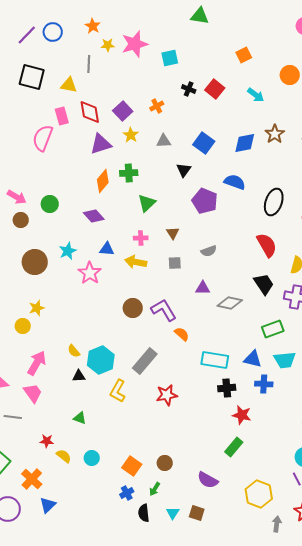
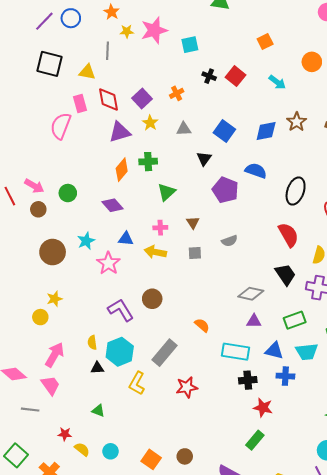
purple triangle: (203, 288) -> (254, 321), moved
purple L-shape: (164, 310) -> (121, 310), moved
yellow semicircle: (74, 351) -> (92, 343), turned 32

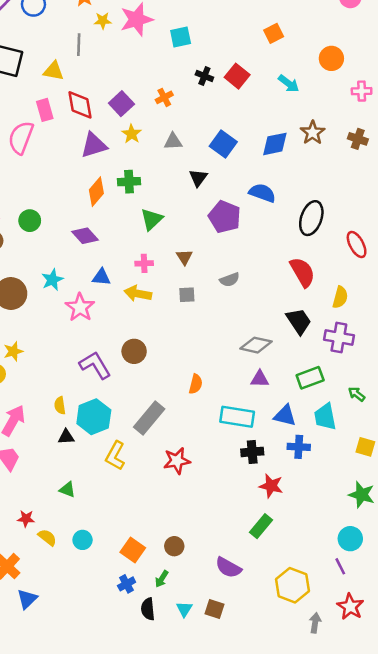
orange semicircle: (202, 325) -> (196, 384), turned 63
cyan trapezoid: (307, 352) -> (325, 417), turned 85

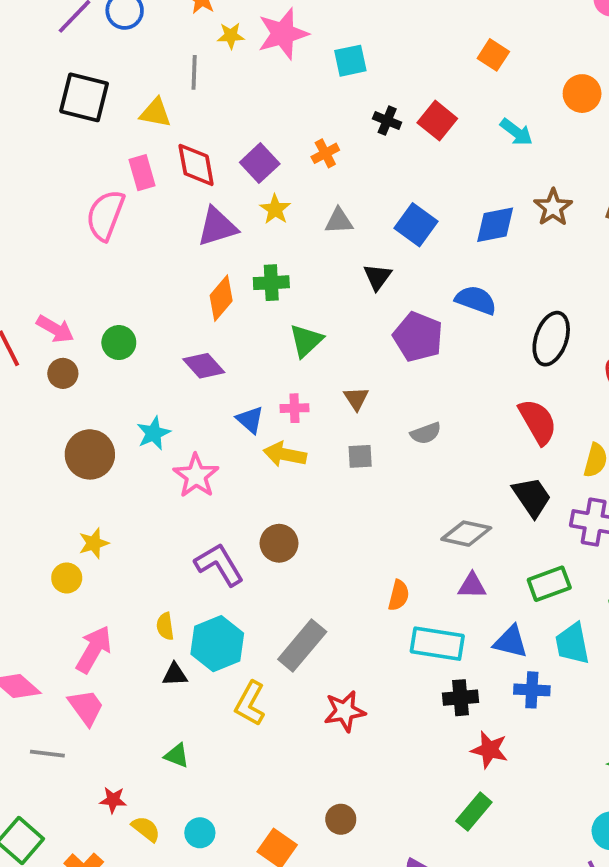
orange square: (274, 33) -> (493, 55), turned -30
blue triangle: (101, 277) -> (250, 420), moved, turned 36
orange semicircle: (196, 384) -> (399, 595), moved
brown circle: (174, 546) -> (341, 819), moved

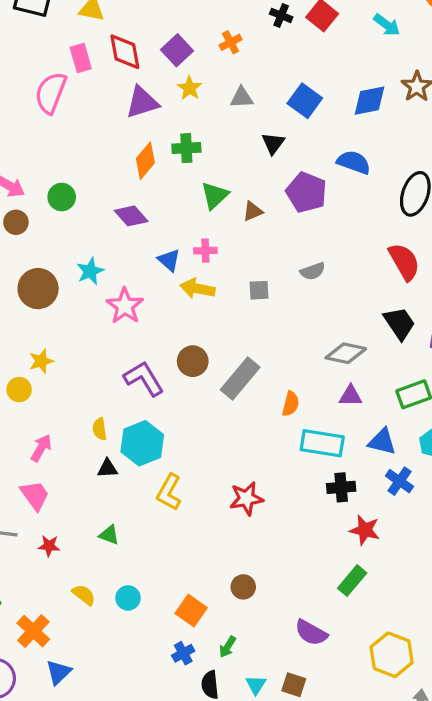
brown triangle: (356, 398) -> (253, 211), moved, turned 40
gray rectangle: (302, 646) -> (240, 379), moved
pink arrow: (94, 649) -> (41, 448), size x0.7
blue cross: (532, 690) -> (400, 481), turned 32
red star: (113, 800) -> (49, 546), moved

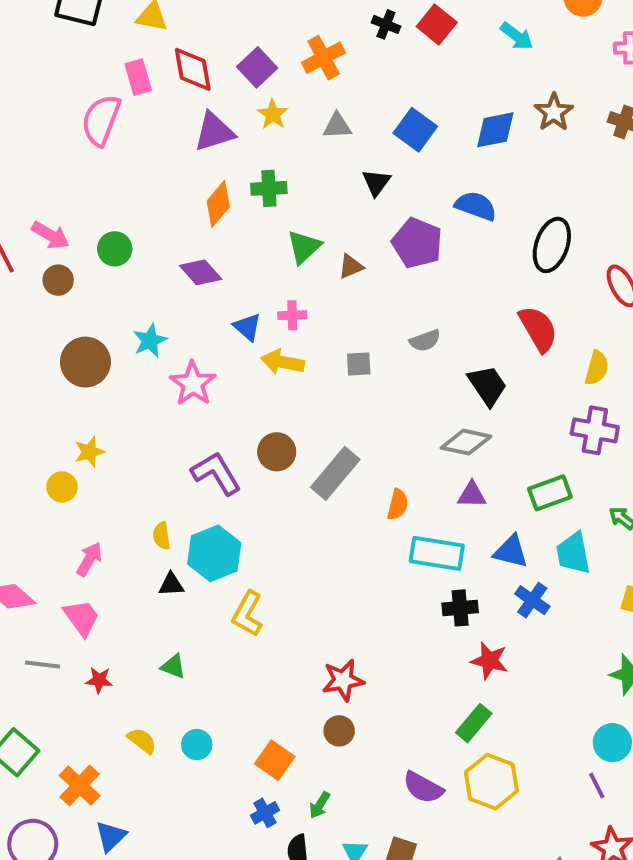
orange cross: (231, 42) -> (324, 58), size x1.5
black trapezoid: (400, 323) -> (487, 385), moved
red star: (246, 499) -> (343, 680), moved
yellow hexagon: (392, 655) -> (491, 782), moved

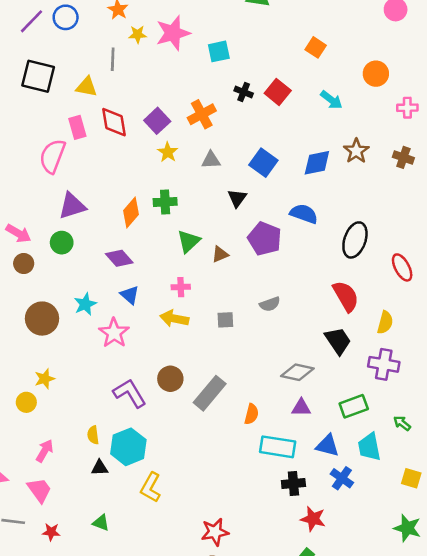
purple triangle: (214, 132) -> (72, 206), moved
blue triangle: (247, 327) -> (130, 295), moved
black trapezoid: (487, 385) -> (338, 341), moved

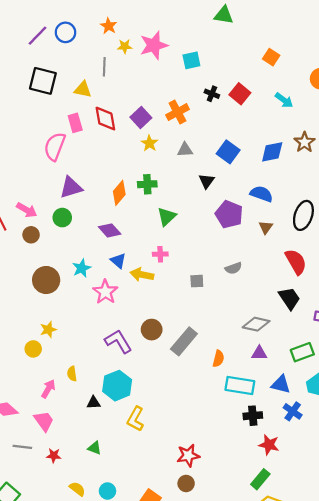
brown triangle: (220, 254) -> (266, 227), moved, turned -32
yellow arrow: (174, 319) -> (142, 275), moved
yellow semicircle: (93, 435) -> (72, 374), moved

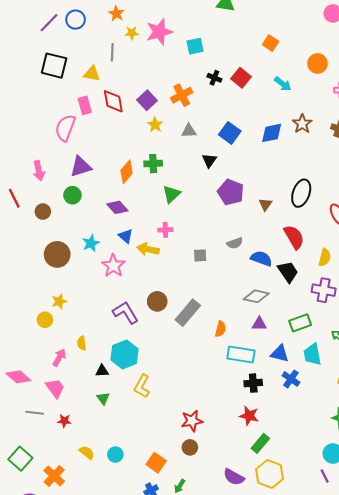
blue semicircle: (261, 194) -> (261, 258), moved
pink arrow: (27, 210) -> (39, 171), moved, turned 48
red star: (269, 445) -> (249, 416), moved
green triangle: (95, 448) -> (103, 398), moved, turned 32

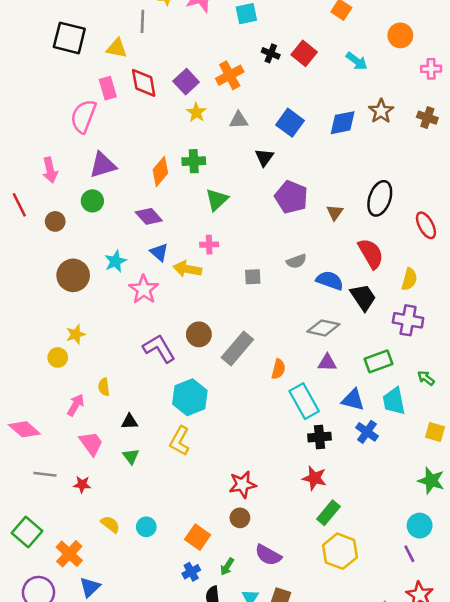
cyan hexagon: (125, 354) -> (190, 397), moved
cyan rectangle: (241, 354) -> (304, 401), turned 52
pink trapezoid: (55, 388) -> (91, 443), moved
purple semicircle: (234, 477) -> (268, 555), moved

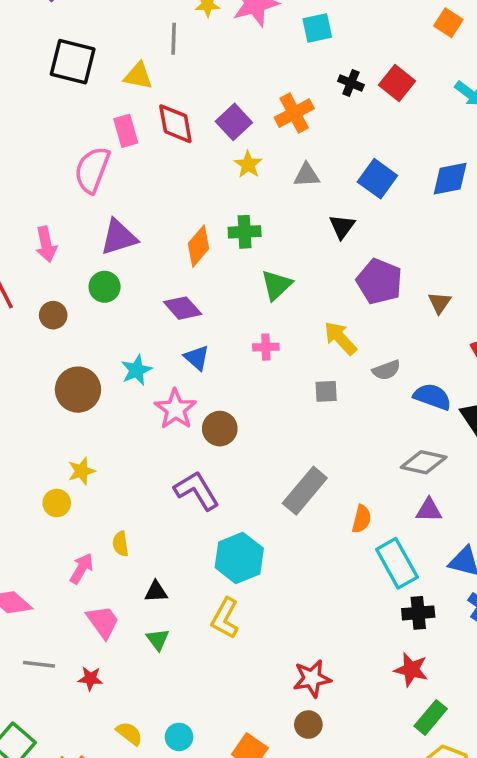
yellow arrow: (187, 269) -> (340, 338), moved, turned 36
brown circle: (199, 334) -> (220, 429), moved

